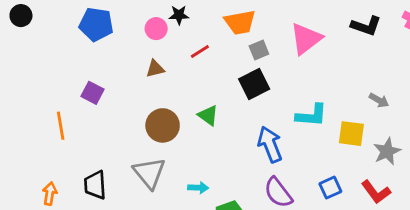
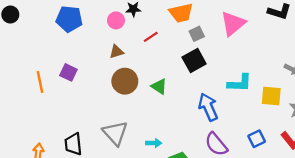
brown circle: (163, 125) -> (125, 81), moved
orange line: (61, 126) -> (40, 82), moved

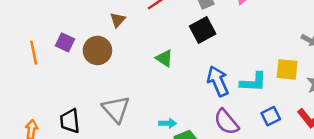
brown triangle: (116, 52) -> (118, 20), turned -32
brown circle: (125, 81) -> (97, 50), moved
cyan L-shape: (240, 83) -> (253, 82), moved
cyan arrow: (154, 143) -> (168, 123), moved

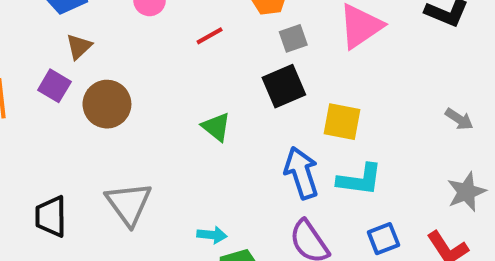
brown triangle: (118, 20) -> (79, 47), moved
yellow square: (287, 69) -> (342, 122), moved

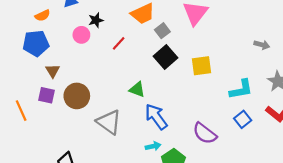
blue arrow: (301, 173) -> (156, 117), moved
cyan L-shape: (360, 180) -> (241, 89), moved
gray triangle: (129, 204) -> (109, 122), moved

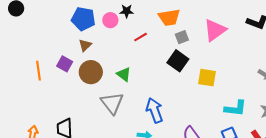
blue pentagon: (36, 43) -> (83, 19), moved
black square: (165, 57) -> (178, 61), turned -30
brown triangle: (53, 71) -> (85, 45), moved
green triangle: (137, 90) -> (124, 74), moved

